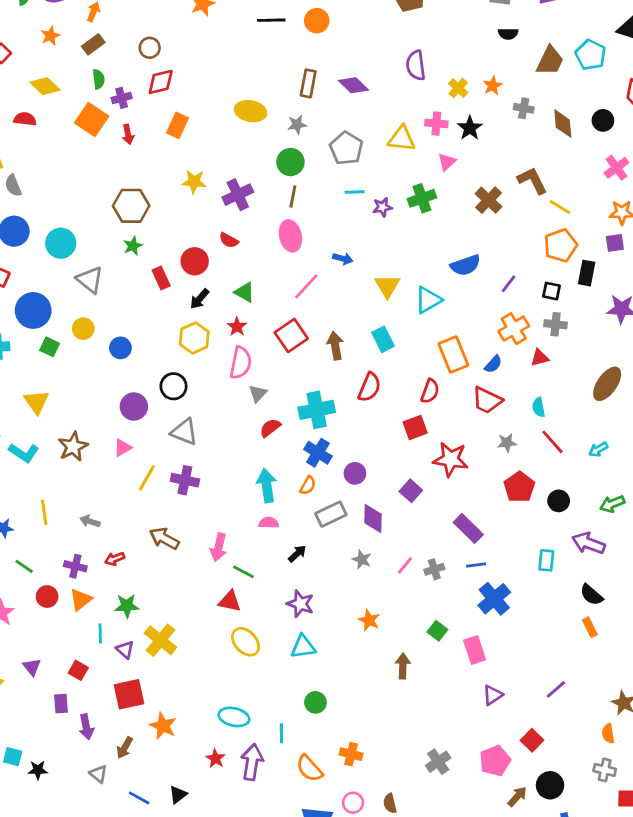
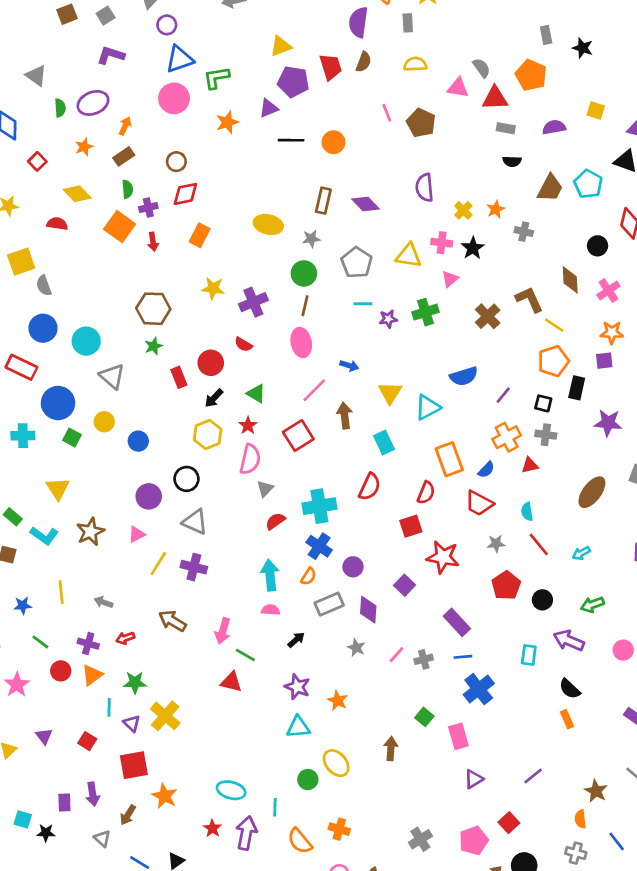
brown diamond: (563, 124) -> (570, 280), moved
brown arrow: (335, 346) -> (345, 416), moved
orange star: (369, 620) -> (338, 700), moved
yellow ellipse: (246, 642) -> (336, 763), moved
purple rectangle: (61, 704) -> (64, 803), moved

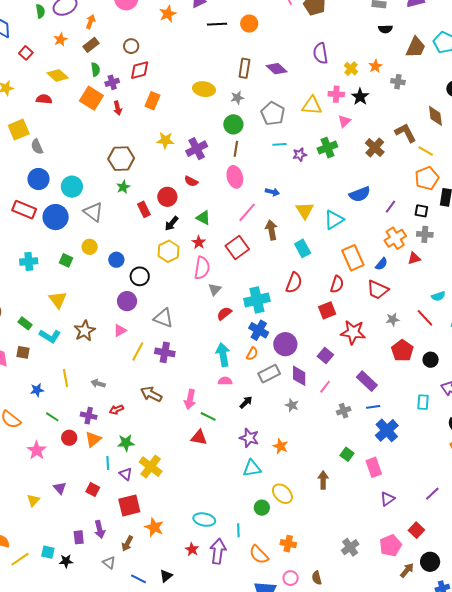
blue circle: (58, 403) -> (56, 217), moved
black circle: (186, 479) -> (140, 276), moved
cyan semicircle: (527, 512) -> (438, 296), moved, turned -96
purple circle: (353, 567) -> (285, 344), size x1.5
pink line: (396, 655) -> (325, 387), moved

